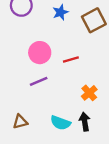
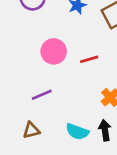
purple line: (39, 81) -> (42, 95), moved

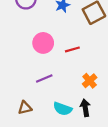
purple line: (42, 95) -> (44, 79), moved

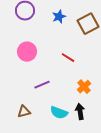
pink circle: (43, 43) -> (27, 52), moved
red line: (72, 49) -> (68, 58), turned 48

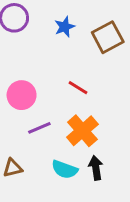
pink circle: (27, 52) -> (22, 95), moved
orange cross: (84, 87) -> (82, 131), moved, size x1.5

